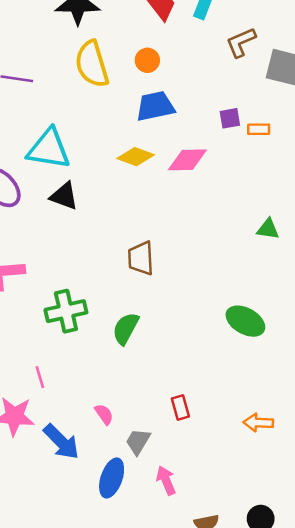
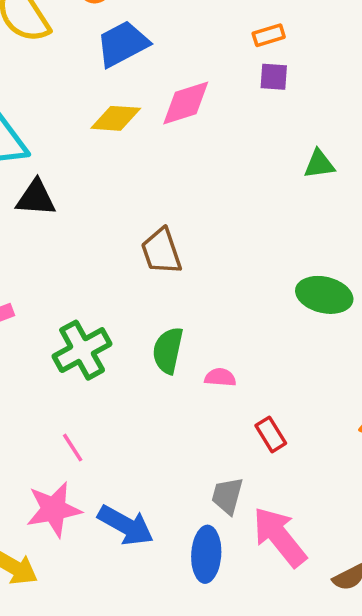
purple square: (230, 118) -> (274, 77), moved, turned 30
pink semicircle: (104, 414) -> (220, 377), moved, turned -35
pink arrow: (166, 480) -> (279, 537), size x1.6

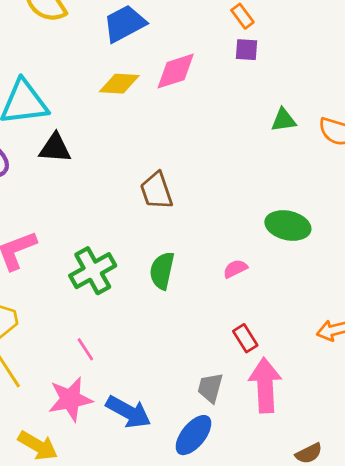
orange rectangle: (269, 35) -> (242, 16), turned 70
pink semicircle: (220, 377) -> (235, 269), moved, turned -30
pink arrow: (279, 537) -> (265, 385), moved, turned 36
blue ellipse: (206, 554) -> (193, 435), turned 36

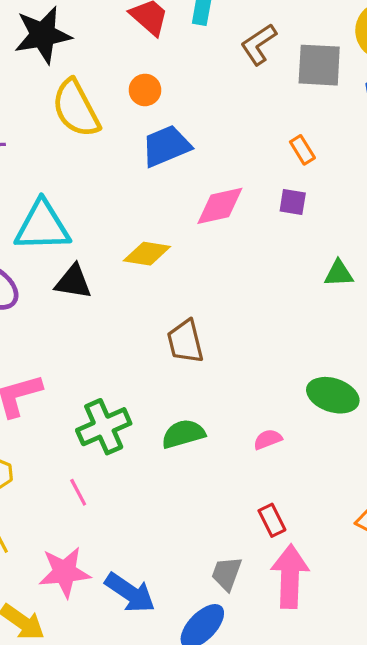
purple square: (247, 50) -> (293, 202), moved
yellow diamond: (119, 84) -> (147, 254), moved
green semicircle: (162, 271) -> (183, 434), turned 57
pink line: (85, 349) -> (78, 492), moved

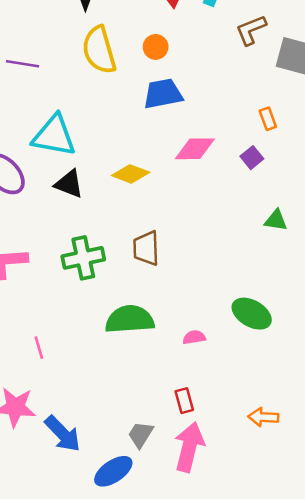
purple square: (293, 202) -> (252, 158), turned 30
green cross: (104, 427) -> (83, 258), moved
green semicircle: (183, 434) -> (130, 319), size x1.4

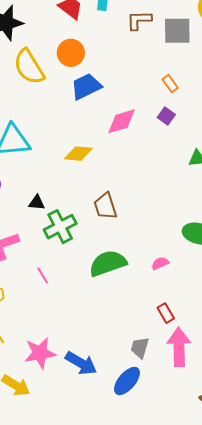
brown L-shape: (251, 30) -> (139, 20), turned 36
orange circle: (156, 47) -> (71, 53), size x1.4
black triangle: (69, 184) -> (37, 203), moved, size x0.7
pink line: (39, 348) -> (43, 275), moved

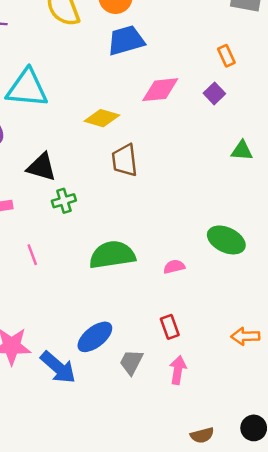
black triangle: (37, 203) -> (42, 167), size x1.5
brown trapezoid: (105, 206) -> (125, 160), moved
green cross: (60, 227) -> (64, 201), size x0.6
pink arrow: (179, 347) -> (178, 370), size x0.6
blue ellipse: (127, 381) -> (95, 337), moved

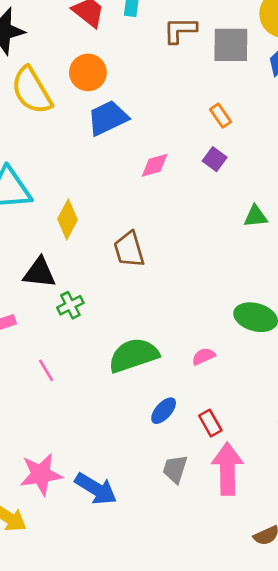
pink diamond: (160, 90) -> (155, 165), size x0.7
yellow diamond: (102, 118) -> (67, 219), moved, turned -68
blue ellipse: (95, 337) -> (164, 411), moved, size x0.7
pink arrow: (178, 370) -> (227, 469), size x1.6

